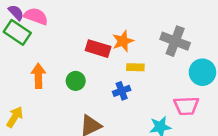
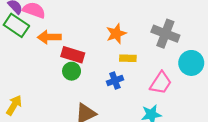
red rectangle: (98, 49) -> (73, 55), moved
orange arrow: (38, 76) -> (49, 37), moved, turned -90
pink trapezoid: (186, 106) -> (161, 83), moved, turned -55

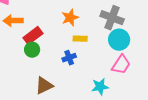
red rectangle: (73, 55) -> (33, 36), turned -54
cyan circle: (191, 63) -> (119, 40), moved
pink trapezoid: (161, 83) -> (121, 65), moved

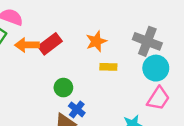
red rectangle: (33, 36) -> (50, 44), moved
green circle: (32, 50) -> (63, 88), moved
blue cross: (69, 58) -> (77, 109), moved, turned -32

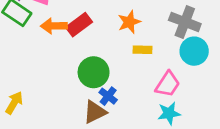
green circle: (63, 88) -> (94, 72), size x1.5
pink trapezoid: (158, 98) -> (168, 84), moved

